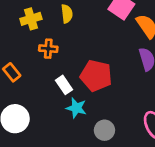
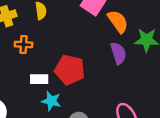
white rectangle: (64, 85) -> (39, 79), turned -54

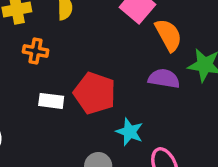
purple semicircle: (118, 53) -> (164, 79), turned -70
cyan star: (51, 101) -> (130, 132), moved

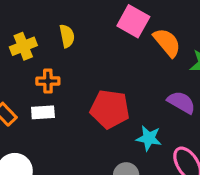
purple semicircle: (164, 79) -> (181, 102), moved, turned 32
white rectangle: (51, 101) -> (43, 112), moved

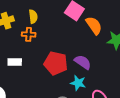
orange cross: (48, 81) -> (29, 34), moved
purple semicircle: (181, 102) -> (83, 62), moved

